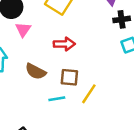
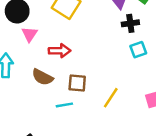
red arrow: (64, 44) -> (60, 51), moved
yellow line: (89, 94) -> (111, 98), moved

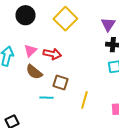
pink triangle: (30, 34) -> (30, 51), moved
yellow line: (111, 98) -> (84, 100), turned -30

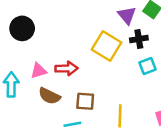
yellow square: (65, 19) -> (106, 46), moved
pink triangle: (30, 51) -> (39, 71), turned 40

